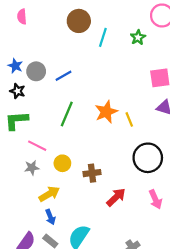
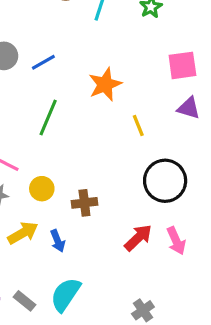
orange star: (106, 112) -> (105, 84), moved
red arrow: (116, 197) -> (138, 238), moved
blue arrow: (50, 217) -> (58, 241), moved

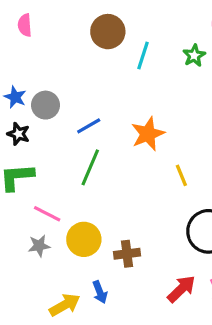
blue line: (43, 62) -> (89, 126), moved
yellow circle: (42, 189) -> (84, 239), size x1.4
yellow arrow: (23, 233) -> (65, 305), moved

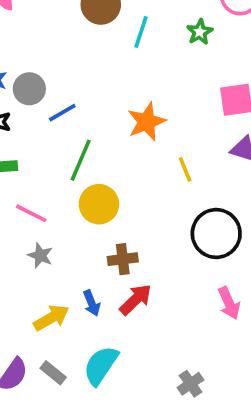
blue line: (89, 126) -> (62, 113), moved
yellow circle: (84, 239) -> (99, 204), moved
gray star: (39, 246) -> (40, 255), moved, turned 30
red arrow: (181, 289) -> (136, 299), moved

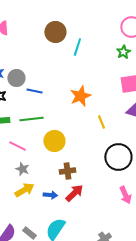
green star: (200, 32) -> (123, 52), moved
blue line: (62, 113) -> (34, 91), turned 42
green line: (81, 160) -> (31, 119), moved, turned 60
blue arrow: (92, 303) -> (50, 195), turned -64
yellow arrow: (51, 318) -> (24, 190), moved

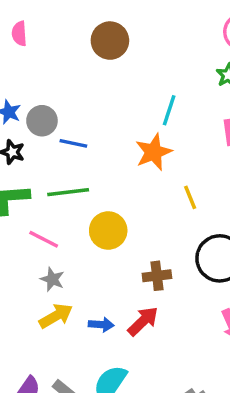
cyan line: (77, 47) -> (169, 110), moved
brown cross: (67, 171) -> (157, 276), moved

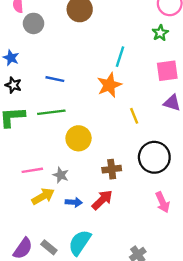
gray circle: (42, 121) -> (33, 23), moved
pink line: (44, 239) -> (32, 170), moved, turned -36
gray star: (52, 279) -> (61, 175), moved

